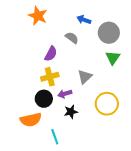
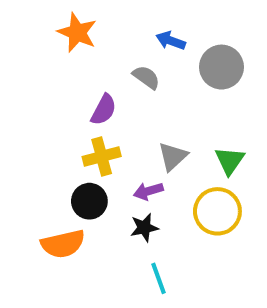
green triangle: (113, 58) -> (230, 161), moved
purple arrow: (65, 94) -> (148, 191), moved
cyan line: (55, 137) -> (158, 278), moved

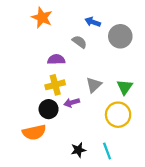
purple semicircle: (104, 110) -> (56, 59), turned -119
purple arrow: (148, 191) -> (72, 103), moved
black star: (144, 228) -> (78, 150), moved
cyan line: (158, 278) -> (107, 151), moved

